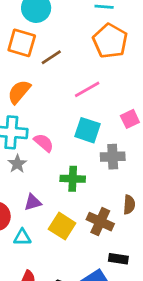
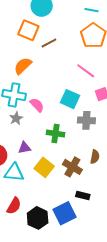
pink line: (87, 89) -> (86, 71), moved, turned 60
cyan triangle: (22, 237) -> (14, 173), size x1.5

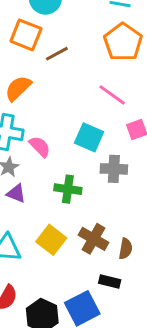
purple triangle: (24, 148) -> (16, 193), moved, turned 32
brown semicircle: (95, 157) -> (126, 249), moved

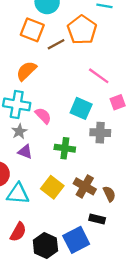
orange pentagon: (123, 42) -> (82, 30), moved
brown semicircle: (126, 249) -> (109, 194), turned -35

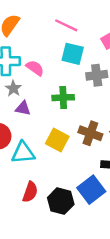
pink line: (99, 76) -> (66, 25), moved

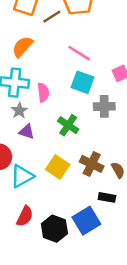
pink semicircle: (35, 68) -> (43, 92), turned 42
green cross: (63, 98) -> (68, 125), turned 30
cyan triangle: (23, 153) -> (22, 176), turned -30

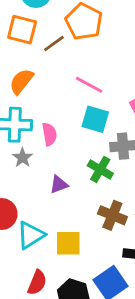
green cross: (68, 125) -> (100, 169), moved
purple triangle: (27, 132) -> (59, 184), moved, turned -35
yellow square: (58, 167) -> (68, 243), moved, turned -30

